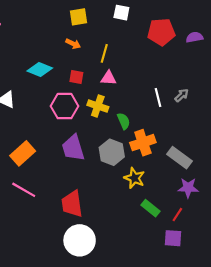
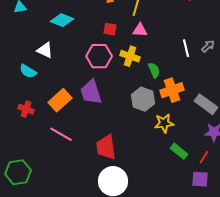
cyan diamond: (40, 70) -> (62, 20), moved
purple trapezoid: (73, 148) -> (91, 92), moved
yellow star: (134, 178) -> (164, 123), turned -30

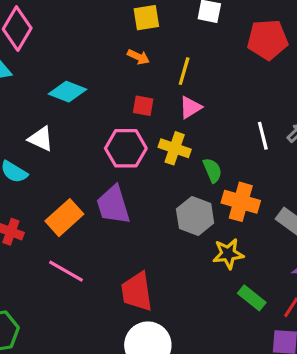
pink triangle: (140, 30) -> (190, 107), turned -35
orange cross: (172, 90) -> (241, 202), turned 35

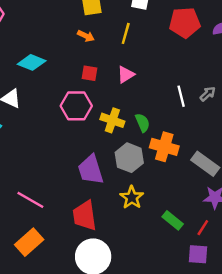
yellow line: (184, 71) -> (126, 33), moved
yellow cross: (175, 148) -> (112, 120), moved
purple trapezoid: (113, 205) -> (91, 170), moved
orange rectangle: (64, 218) -> (29, 242), moved
yellow star: (228, 254) -> (132, 197), moved, turned -30

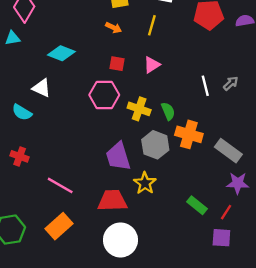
yellow star: (132, 197) -> (145, 183), moved
red trapezoid: (85, 216) -> (112, 201), turned 96

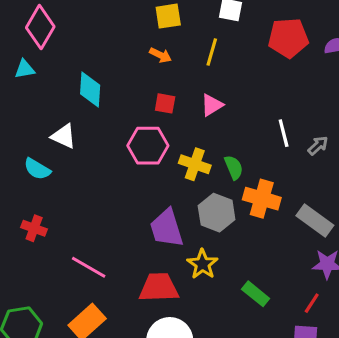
cyan diamond: (61, 53) -> (90, 89), turned 72
gray arrow: (231, 83) -> (318, 146), moved
green rectangle: (197, 205) -> (256, 294), moved

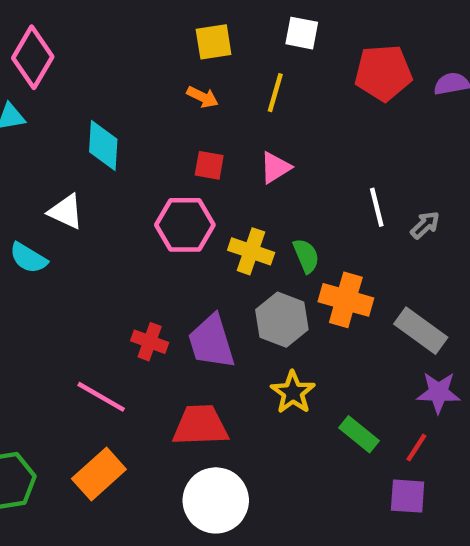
red cross: (34, 228) -> (150, 342), moved
yellow star: (202, 264) -> (293, 392), moved
green rectangle: (256, 294) -> (359, 434), moved

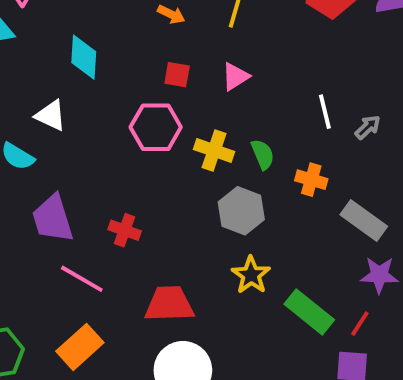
orange cross: (346, 300) -> (311, 180), moved, size x0.7
purple trapezoid: (211, 342) -> (53, 219), moved
green rectangle: (359, 434) -> (309, 312), size x1.4

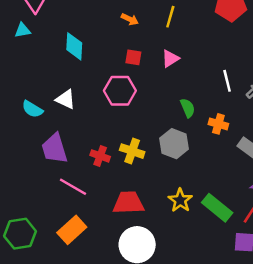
white triangle: (51, 115) -> (66, 99), moved
yellow cross: (214, 150) -> (132, 151), moved
yellow star: (251, 275) -> (180, 200), moved

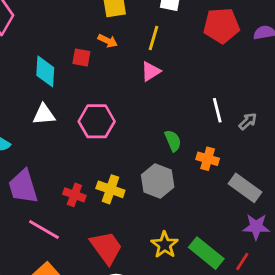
red square: (133, 57) -> (81, 58), moved
pink triangle: (170, 59) -> (151, 71), moved
white triangle: (66, 99) -> (44, 114), moved, turned -30
red trapezoid: (128, 203) -> (106, 248), turned 56

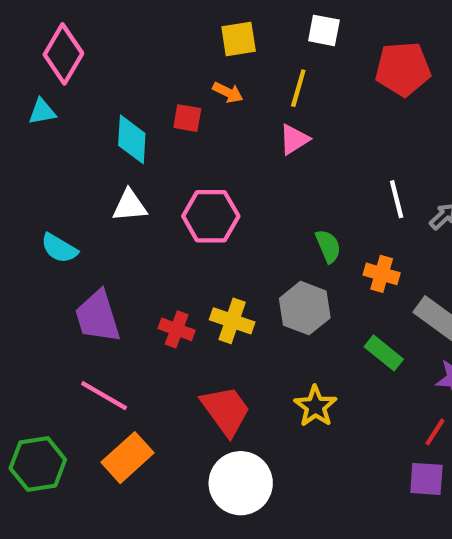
pink line: (44, 230) -> (104, 396), moved
green rectangle: (206, 253) -> (384, 353), moved, size x0.7

